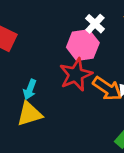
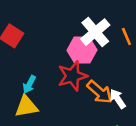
white cross: (95, 24) -> (95, 32), size x1.6

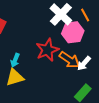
pink hexagon: (82, 50) -> (73, 32), moved
white arrow: (118, 99) -> (84, 63), turned -98

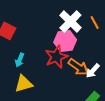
pink hexagon: (73, 32) -> (65, 41), moved
cyan arrow: (15, 60) -> (20, 60), moved

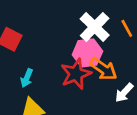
orange arrow: (78, 67) -> (103, 69), moved

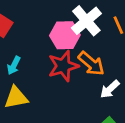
pink hexagon: (87, 53) -> (65, 35), moved

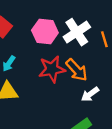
pink hexagon: (65, 35) -> (45, 32), moved

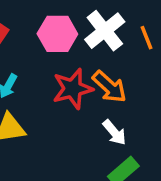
white arrow: (90, 94) -> (114, 132), moved, turned -90

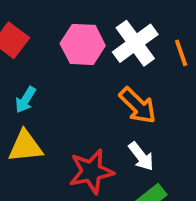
red star: (73, 89) -> (91, 171), moved

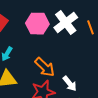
orange arrow: (138, 106) -> (45, 67), moved

